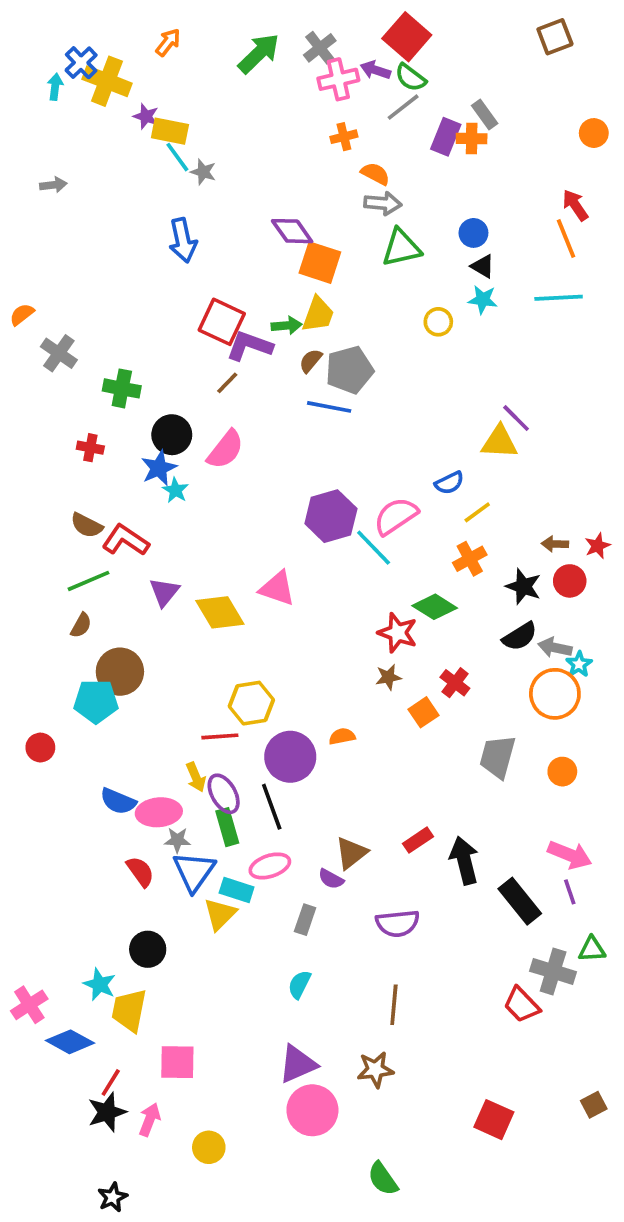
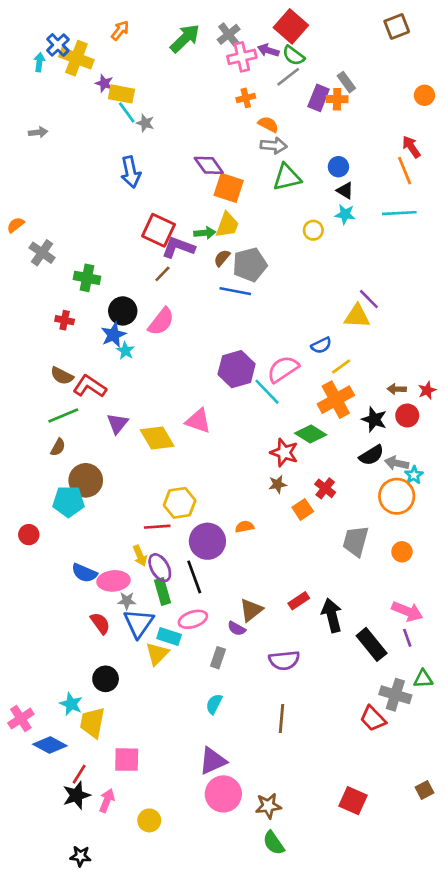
orange cross: (470, 559) -> (336, 400), size x1.5
brown star: (375, 1070) -> (268, 806), moved
black star: (113, 1197) -> (80, 856), turned 30

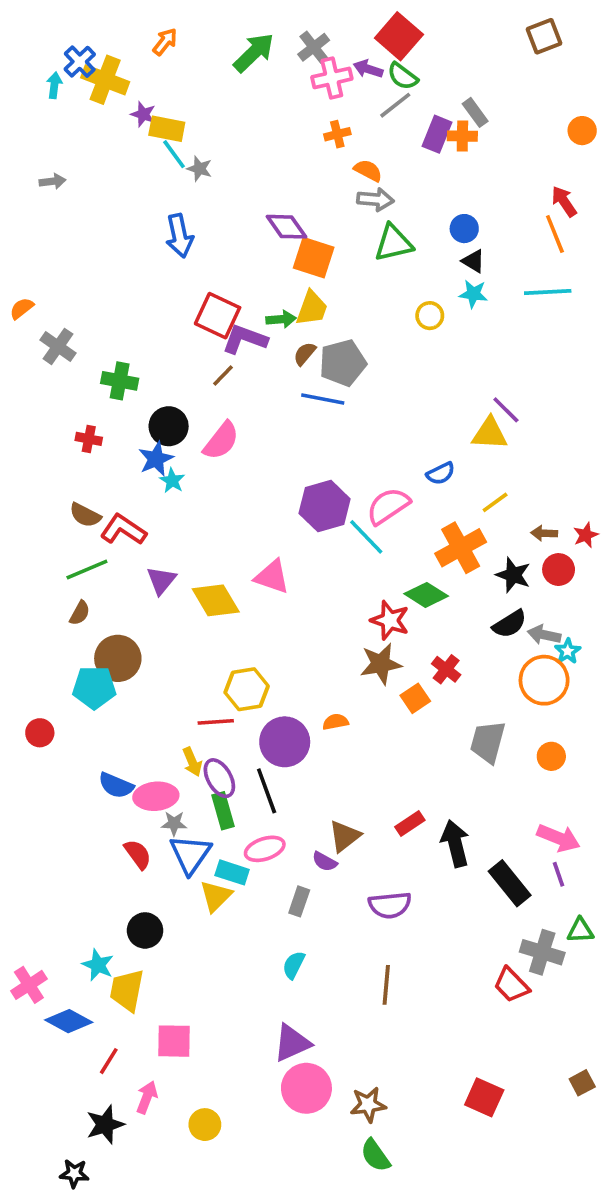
yellow line: (341, 367) -> (495, 502), moved
brown star: (278, 484) -> (381, 664), size x1.6
black star: (76, 795) -> (105, 1125), moved
black star: (80, 856) -> (74, 1174), moved

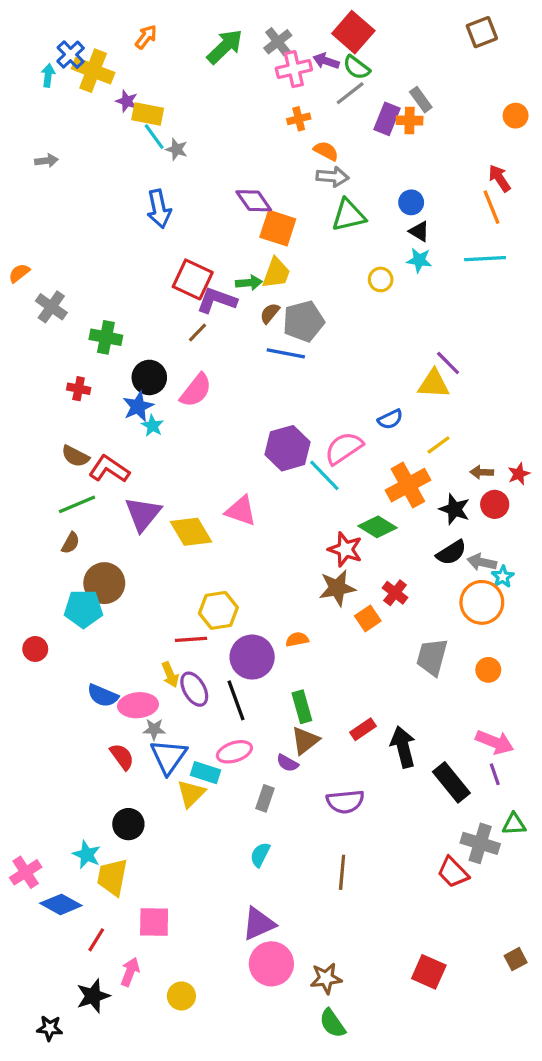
purple triangle: (161, 580) -> (143, 514), size x1.4
green rectangle: (223, 811) -> (302, 707), moved
black star: (74, 1174) -> (50, 1028), moved

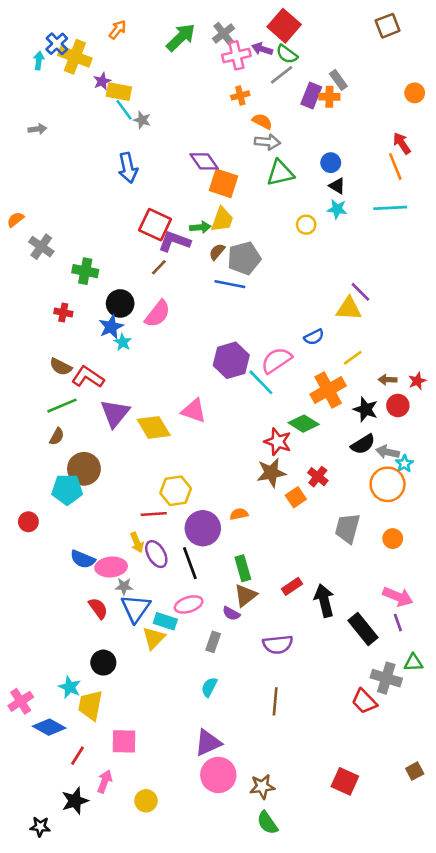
purple star: (127, 101) -> (102, 81), turned 30

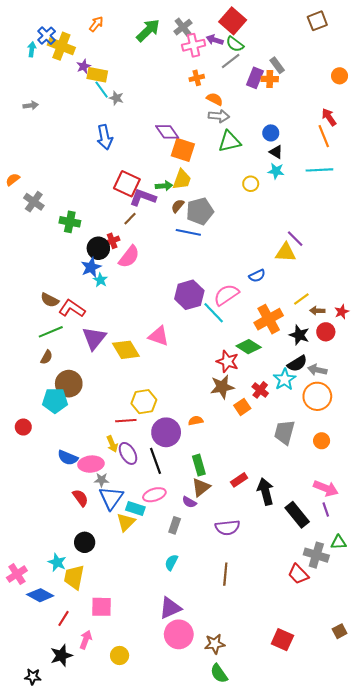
red cross: (63, 312) -> (112, 241), moved, turned -32
yellow line: (353, 358) -> (301, 299), moved
cyan star: (404, 464) -> (285, 379), moved, size x1.5

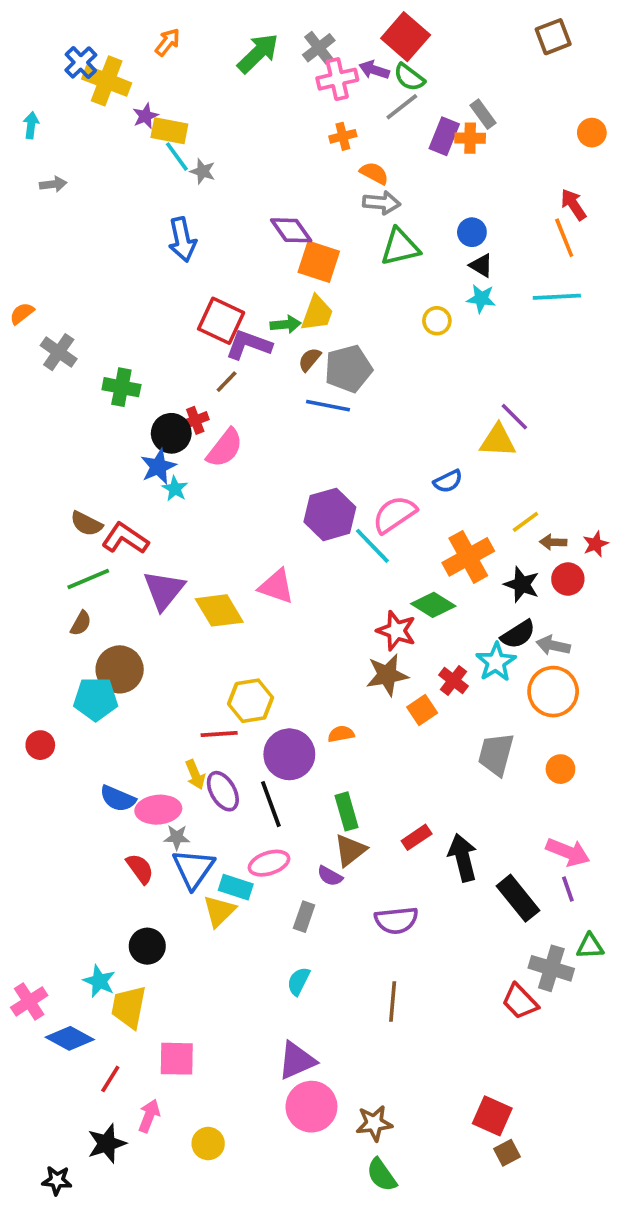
cyan arrow: (32, 49) -> (31, 125), moved
brown square: (340, 631) -> (507, 1153), moved

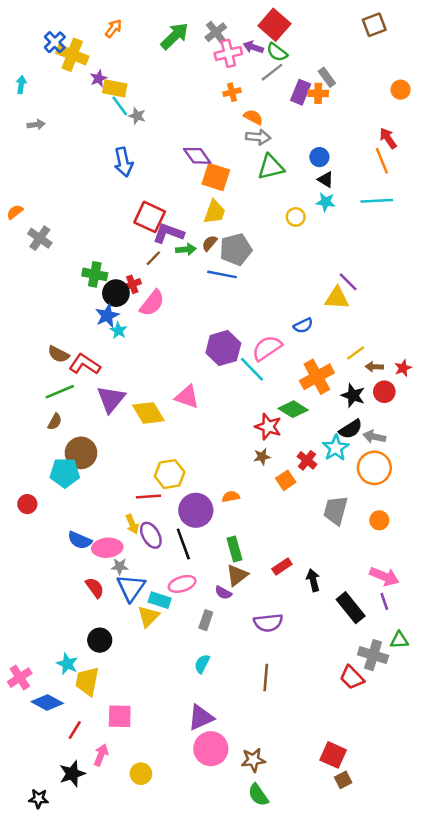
green arrow: (286, 324) -> (186, 249), moved
green cross: (121, 387) -> (95, 274), moved
brown star: (387, 675) -> (262, 457), size x0.6
black arrow: (463, 858) -> (313, 580), size x0.7

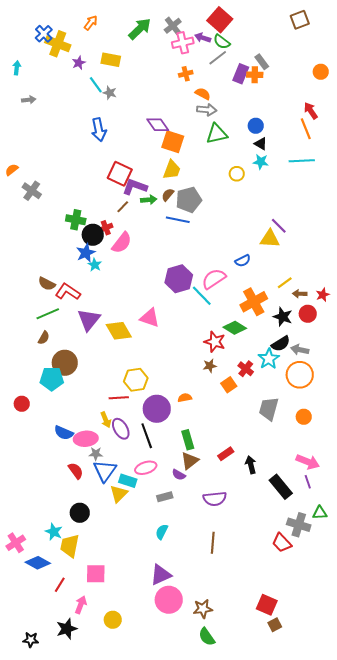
yellow rectangle: (115, 88) -> (111, 60), moved
gray rectangle: (206, 620) -> (165, 497), turned 56
black star: (72, 774) -> (67, 629), moved

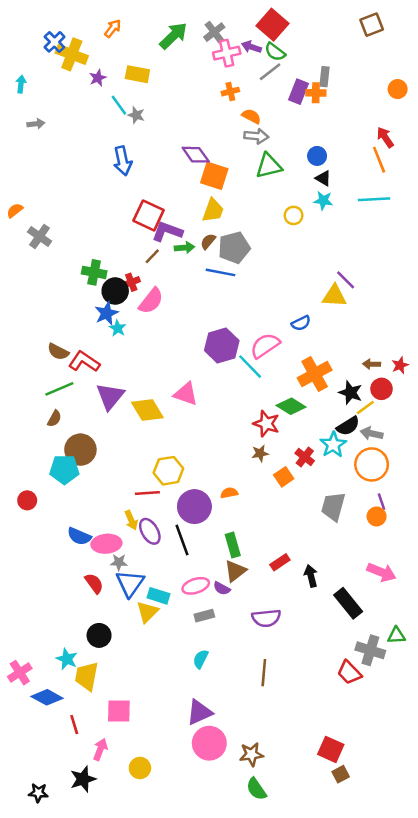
gray rectangle: (262, 62) -> (325, 77), turned 42
yellow line: (285, 283) -> (365, 407), moved
pink ellipse: (146, 468) -> (196, 586), moved
purple line: (308, 482) -> (382, 502), moved
red line: (60, 585) -> (74, 725), turned -49

